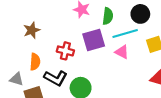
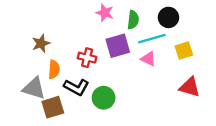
brown star: (32, 30) -> (41, 43), moved
gray triangle: (16, 79) -> (34, 88), size x1.5

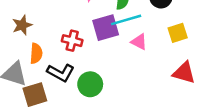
cyan line: (152, 39) -> (126, 20), moved

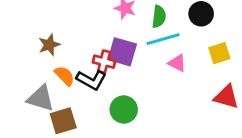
purple square: (106, 28) -> (122, 52), moved, turned 32
orange semicircle: (36, 53) -> (65, 76), turned -48
black L-shape: (61, 73) -> (91, 80), moved

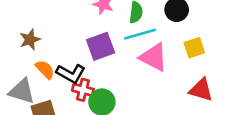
purple square: (122, 52) -> (101, 46), turned -36
red cross: (104, 62) -> (83, 90), moved
pink triangle: (177, 63) -> (154, 57), size x1.6

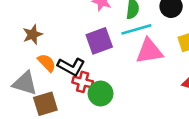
pink triangle: (154, 57) -> (149, 51), turned -36

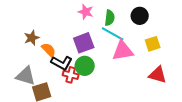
cyan line: (136, 29) -> (113, 34), turned 45
orange semicircle: (47, 63) -> (49, 50), moved
green circle: (101, 93) -> (85, 66), moved

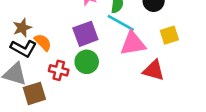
black L-shape: (62, 63) -> (23, 48), moved
red cross: (71, 75) -> (59, 70), moved
red triangle: (158, 75) -> (154, 70), moved

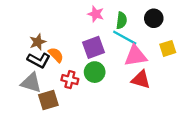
red triangle: (154, 70) -> (141, 80), moved

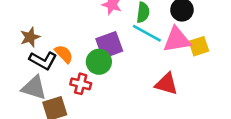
brown star: (38, 42) -> (30, 37), moved
pink triangle: (135, 56) -> (177, 40), moved
green circle: (95, 72) -> (99, 62), moved

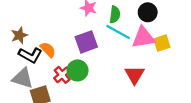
green circle: (99, 62) -> (77, 70), moved
red cross: (81, 84) -> (62, 75), turned 35
red triangle: (166, 84) -> (135, 75), turned 45

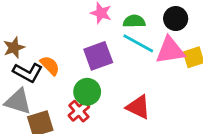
green semicircle: (115, 15) -> (134, 21), turned -98
red cross: (62, 75) -> (79, 111), moved
red triangle: (135, 75) -> (138, 107), moved, turned -35

